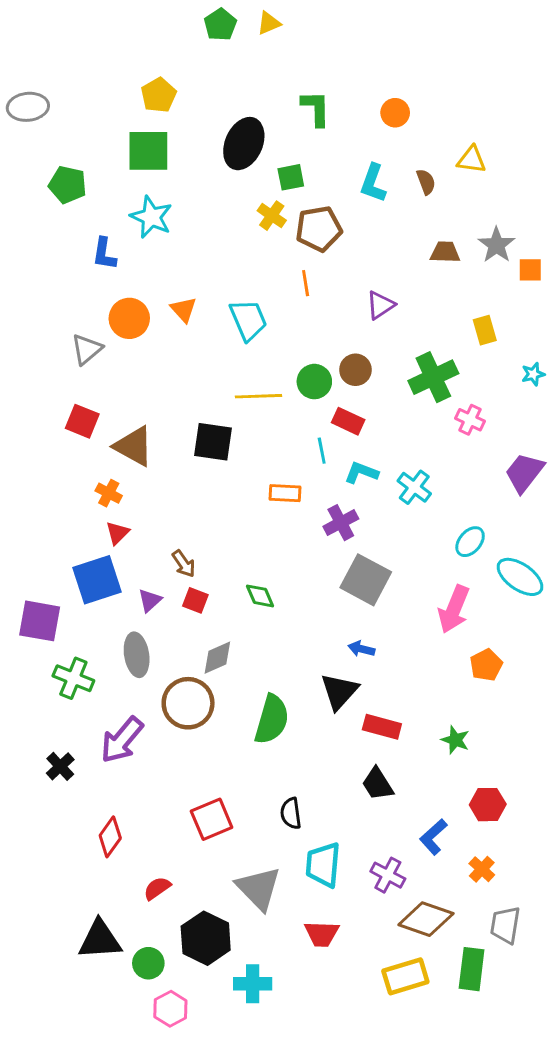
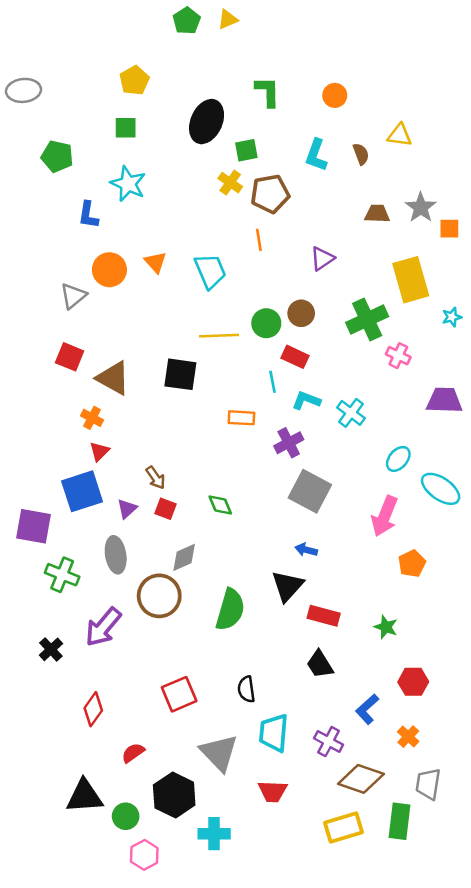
green square: (148, 151) -> (126, 128), size x0.6
yellow rectangle: (485, 330) -> (411, 280), size x1.8
purple trapezoid: (524, 473) -> (444, 400), turned 54

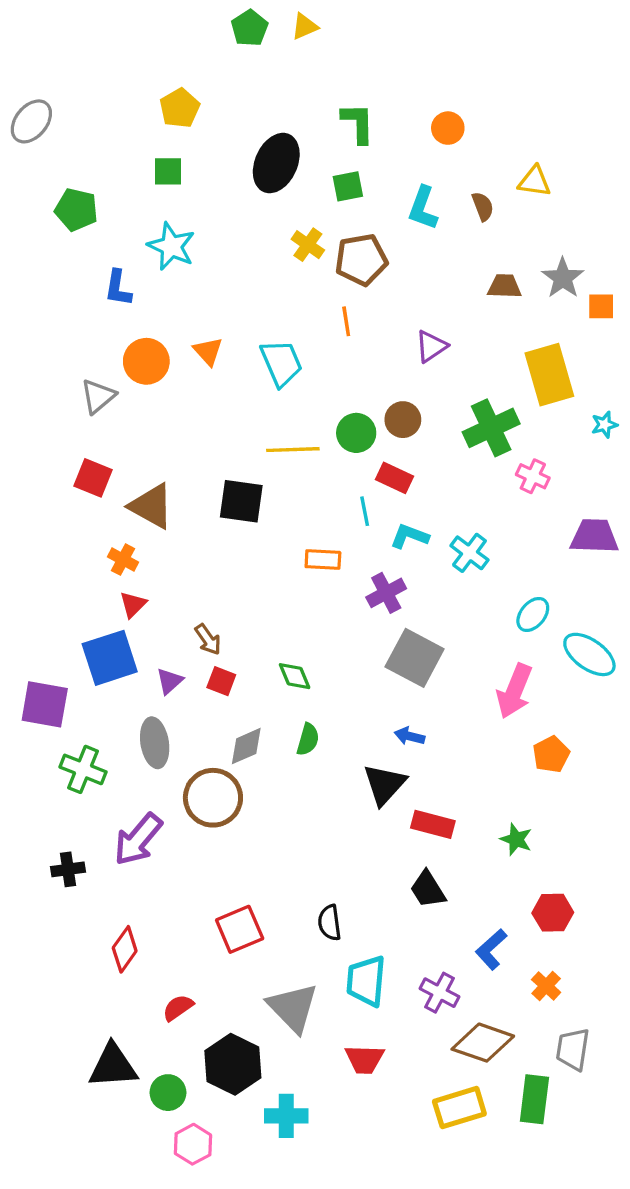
gray ellipse: (24, 90) -> (31, 121), turned -44
green square: (246, 150) -> (348, 186), moved
green semicircle: (230, 610) -> (308, 739), moved, size x0.6
black cross: (51, 649) -> (68, 869), turned 35

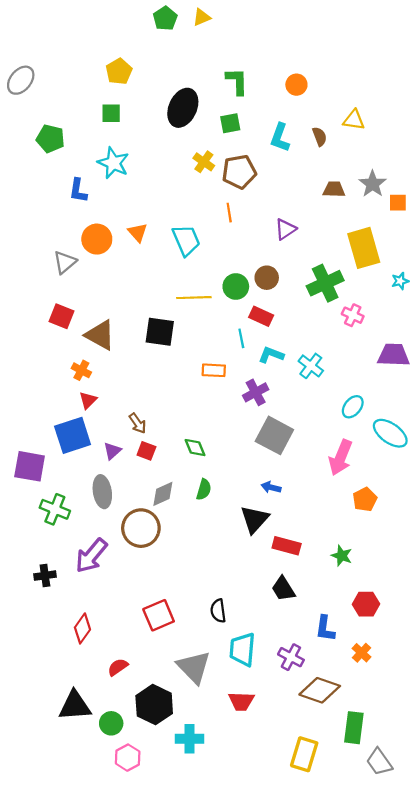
blue L-shape: (491, 949) -> (325, 628), turned -40
gray trapezoid: (573, 1049) -> (379, 762), moved, turned -44
yellow rectangle: (459, 1108) -> (304, 754), moved, turned -56

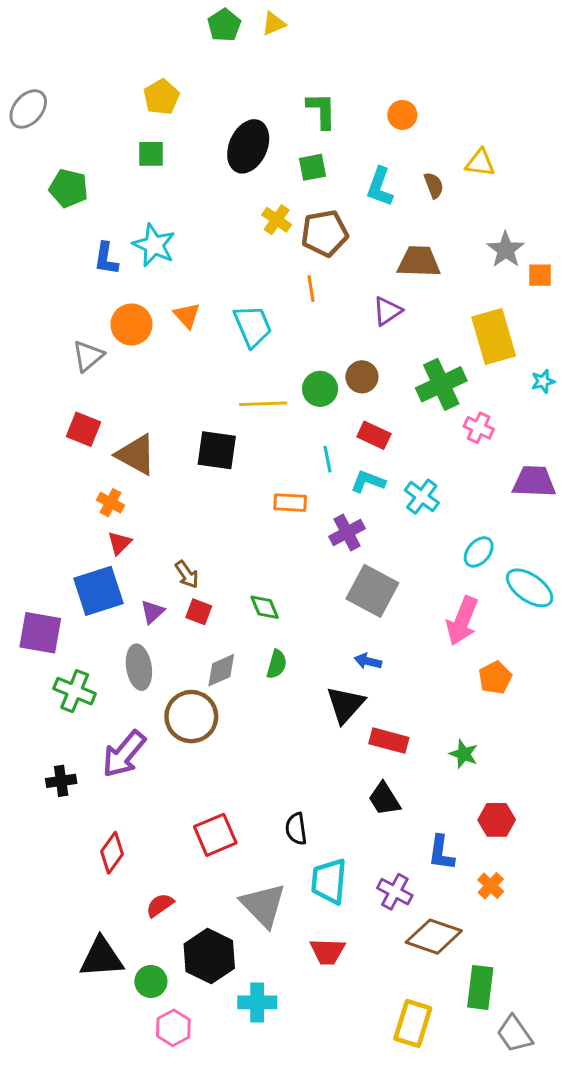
cyan star: (113, 163) -> (154, 245), moved
brown trapezoid: (334, 189) -> (419, 262), moved, size x1.4
red rectangle: (261, 316) -> (374, 435), moved

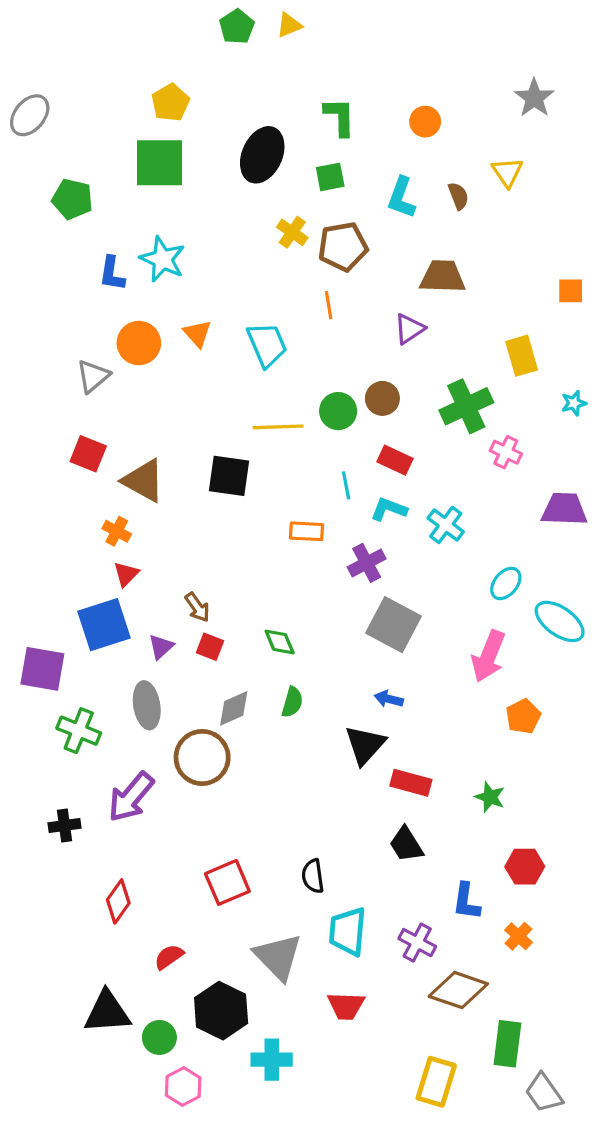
green square: (151, 154) -> (159, 163), size x1.8
yellow triangle: (480, 163) -> (507, 172), turned 48
gray star: (506, 250) -> (534, 98), moved
yellow rectangle: (494, 336) -> (522, 356), size x0.7

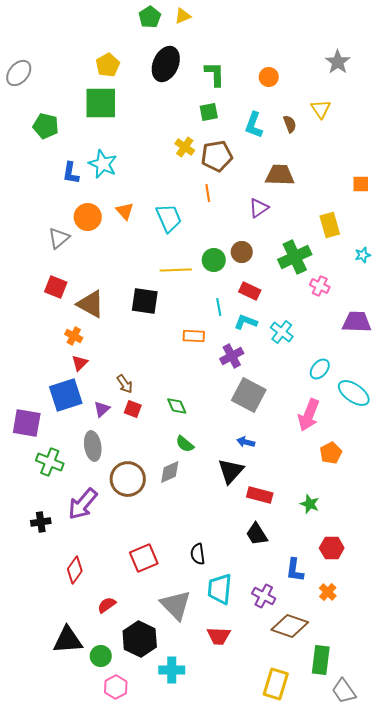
black ellipse: (262, 155) -> (166, 64), moved
green semicircle: (292, 702) -> (185, 444), turned 114
gray diamond: (234, 708) -> (170, 472), moved

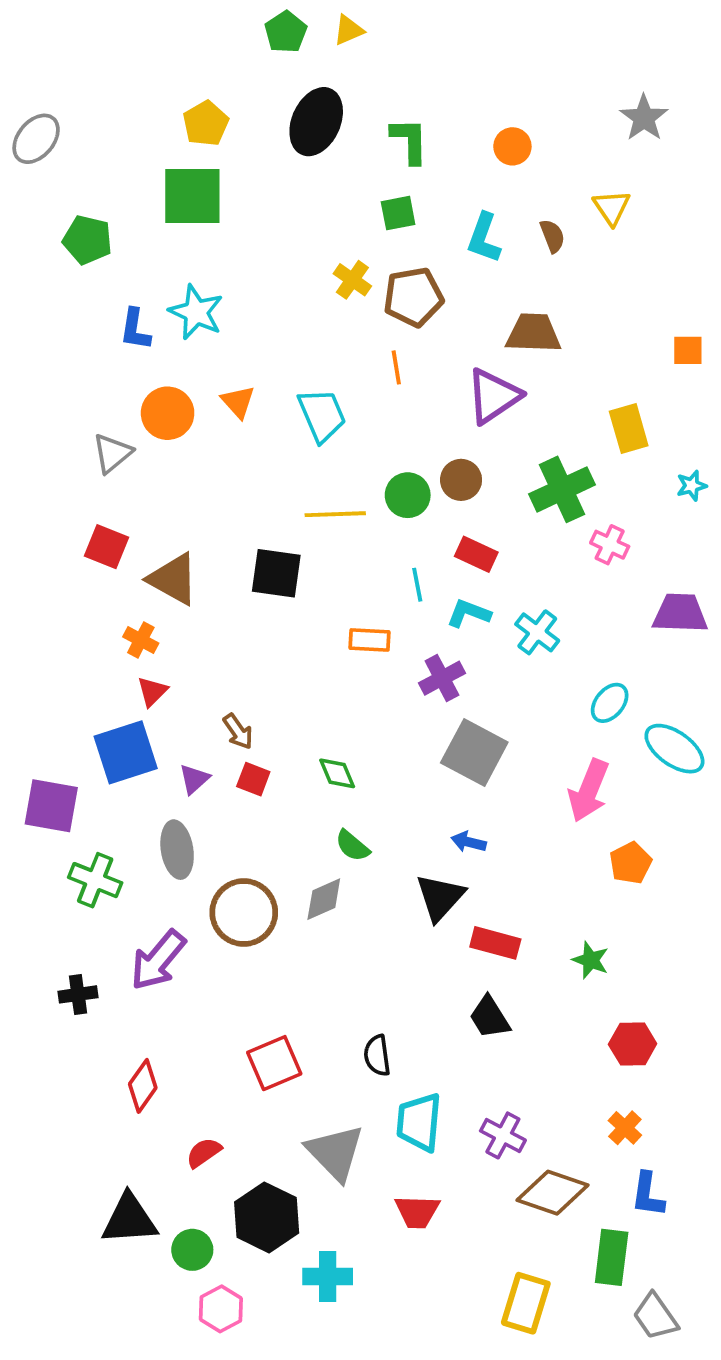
purple triangle: (259, 208) -> (493, 396), size x1.5
blue L-shape: (295, 570) -> (648, 1195), moved

